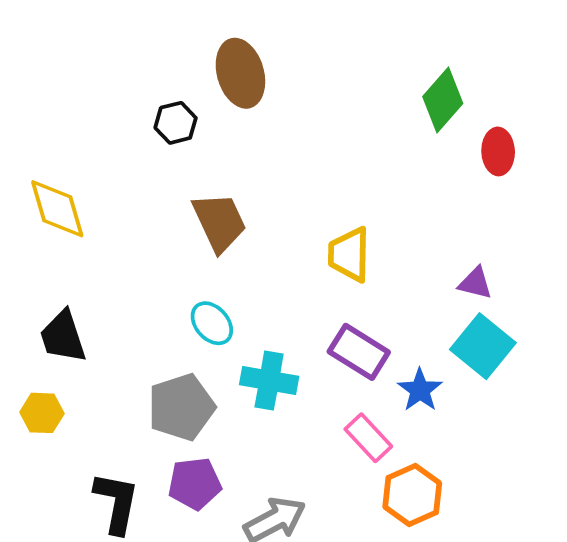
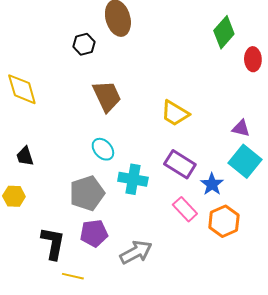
yellow trapezoid: (349, 255) -> (175, 113), turned -60
black trapezoid: (63, 337) -> (25, 156), size x0.7
orange hexagon: (412, 495) -> (224, 221), moved

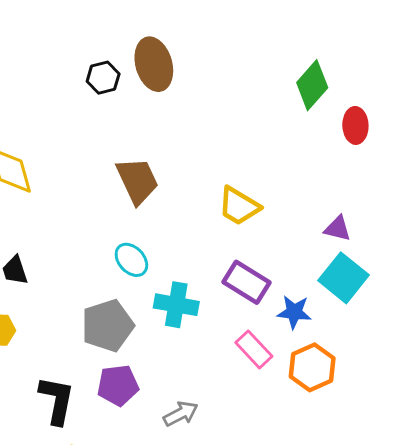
black hexagon: (84, 44) -> (103, 78), moved
blue star: (212, 184) -> (294, 312), turned -30
gray arrow: (136, 252) -> (181, 414), size x0.7

